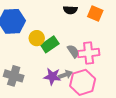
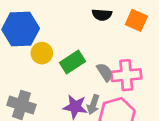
yellow circle: (37, 38) -> (42, 53), moved
gray arrow: (65, 75) -> (93, 105), turned 128

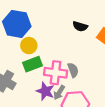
green rectangle: (73, 62) -> (33, 64), moved
pink cross: (126, 75) -> (56, 73), moved

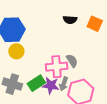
yellow circle: (29, 46) -> (16, 51), moved
green rectangle: (33, 64) -> (36, 83), moved

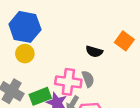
black semicircle: (70, 20) -> (94, 52), moved

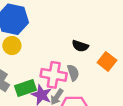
orange square: (124, 41) -> (107, 61), moved

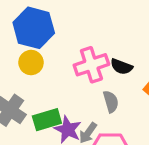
pink cross: (54, 75) -> (91, 65), moved, turned -30

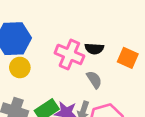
pink cross: (91, 65) -> (69, 54), turned -32

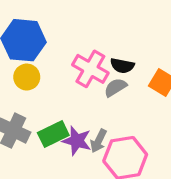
gray semicircle: (94, 80) -> (115, 87), moved, turned -96

